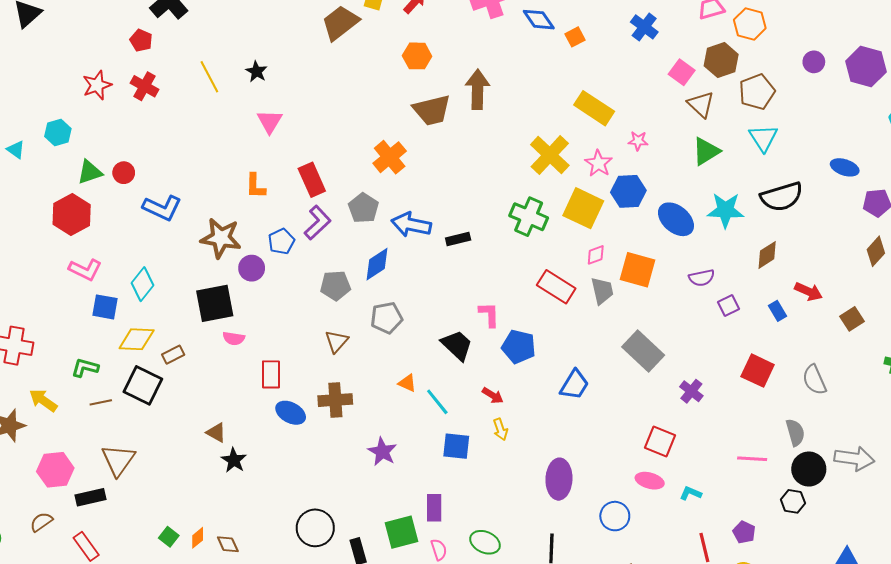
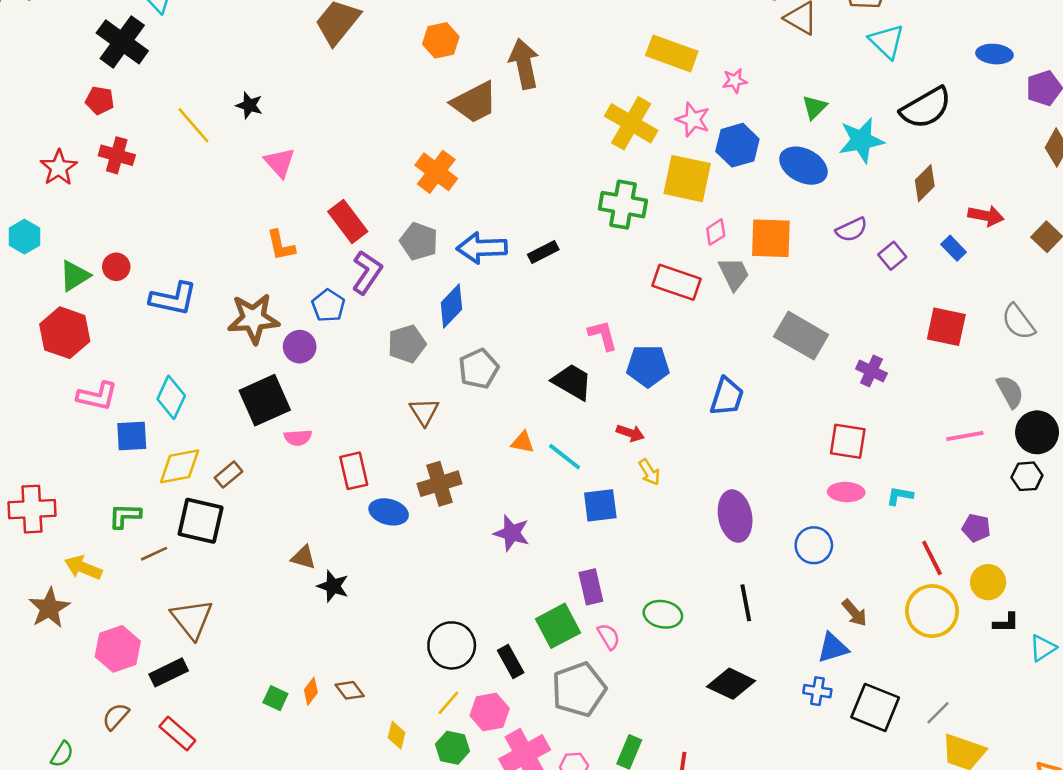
green triangle: (706, 151) -> (814, 107), moved, size x0.7

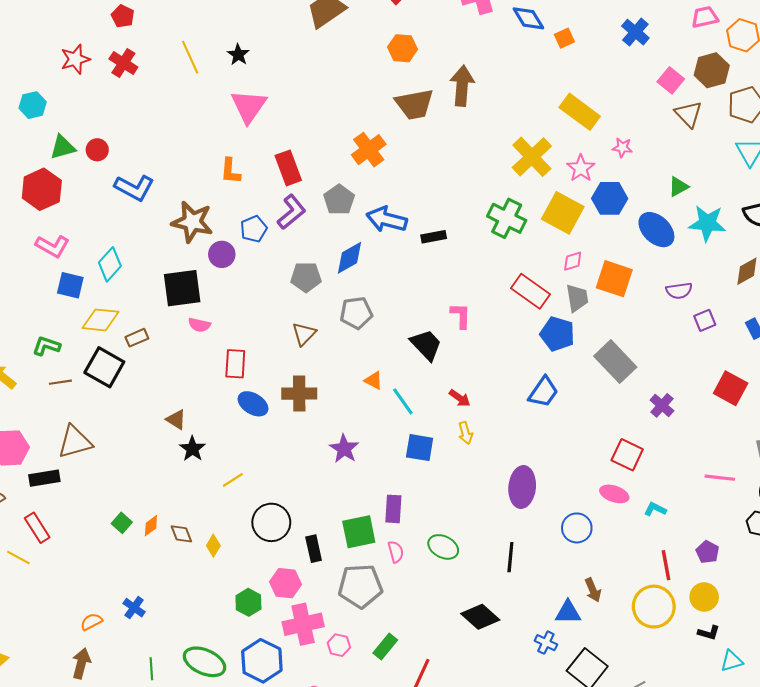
pink triangle: (280, 163) -> (249, 106), size x1.4
blue pentagon: (648, 366) -> (557, 334), moved
brown triangle: (192, 619) -> (75, 442), turned 36
yellow line: (448, 703) -> (233, 480), moved
yellow diamond: (397, 735) -> (213, 546), moved

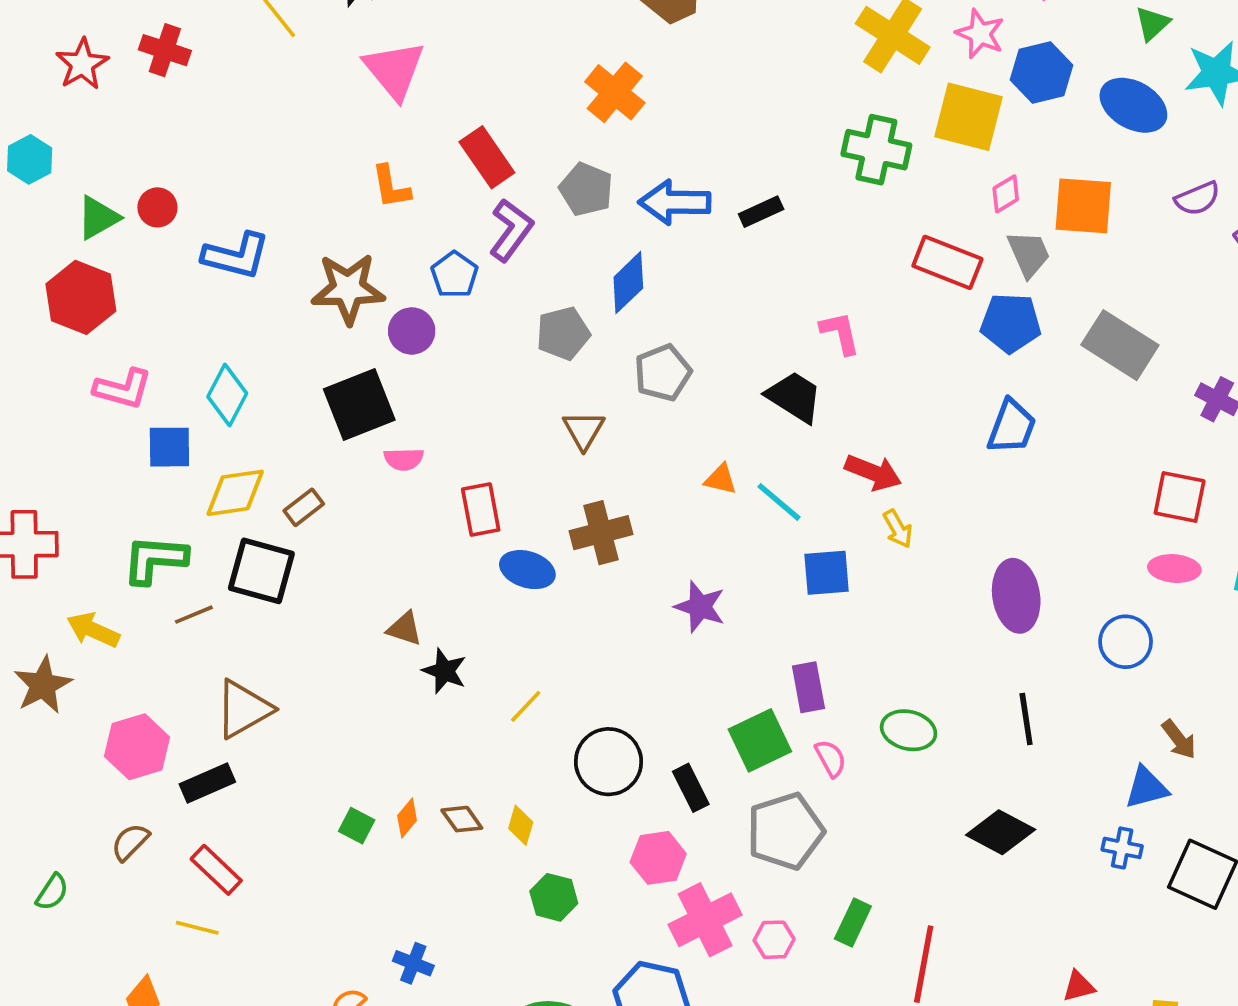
green L-shape: (46, 346) -> (155, 559), size x1.4
red arrow: (460, 398) -> (873, 472), size x1.4
green hexagon: (248, 602) -> (554, 897), moved

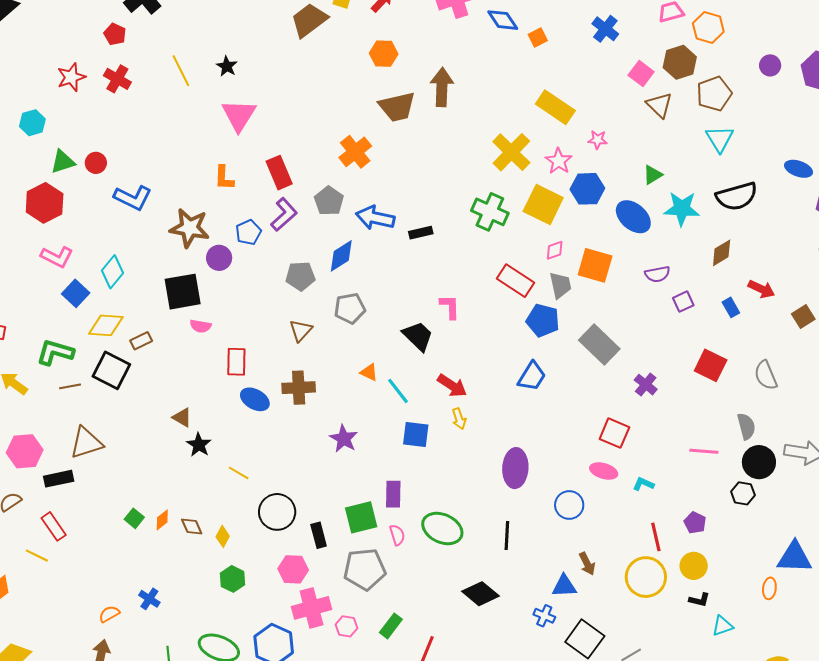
blue square: (169, 447) -> (76, 293), turned 32
yellow line: (526, 706) -> (239, 473), turned 65
green ellipse: (909, 730) -> (442, 528), size x1.4

